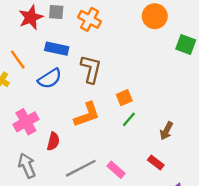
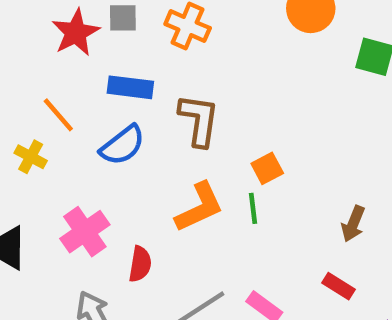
green line: (129, 119) -> (253, 208), moved, turned -42

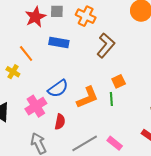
brown L-shape: (199, 120) -> (106, 45), moved, turned 30
blue semicircle: (122, 145) -> (58, 89), moved

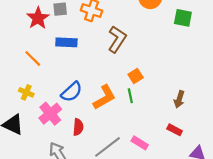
yellow cross: (13, 72) -> (26, 92), moved

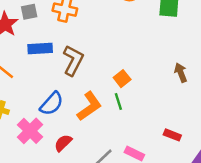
brown L-shape: (117, 39) -> (73, 60), moved
brown arrow: (179, 99) -> (181, 73), moved, turned 147
red semicircle: (78, 127) -> (63, 143), turned -133

